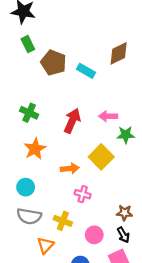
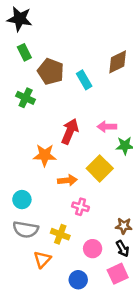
cyan rectangle: (86, 71) -> (84, 80), turned 30
green cross: (29, 113) -> (26, 98), moved
orange star: (35, 149) -> (45, 155), moved, turned 30

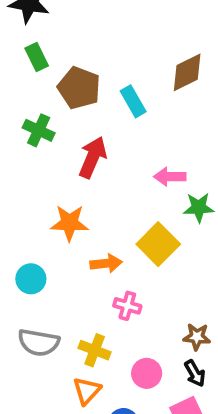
red arrow: (70, 131) -> (93, 157), moved
cyan circle: (22, 200) -> (31, 279), moved
orange triangle: (42, 259) -> (87, 391), moved

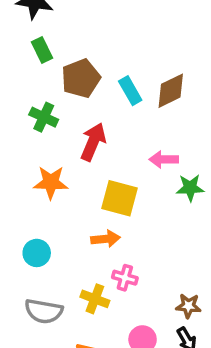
brown diamond: (187, 72) -> (171, 91), moved
brown pentagon: (79, 88) -> (81, 78), turned 30
orange star: (69, 223) -> (51, 182), moved
yellow square: (158, 244) -> (120, 198), moved, turned -30
yellow cross: (95, 350) -> (95, 299), moved

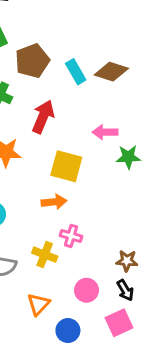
brown diamond: (171, 91) -> (111, 72), turned 44

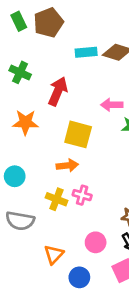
brown pentagon: (32, 61) -> (48, 23), moved
cyan rectangle: (76, 72) -> (86, 52), turned -65
yellow cross: (45, 255) -> (56, 199), moved

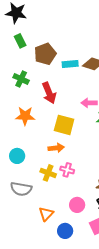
brown pentagon: (48, 23) -> (45, 54), moved
red arrow: (58, 91) -> (49, 93), turned 135

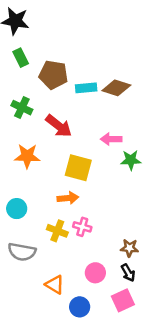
brown pentagon: (45, 54) -> (53, 75), turned 30
red arrow: (49, 93) -> (59, 126), turned -30
orange triangle: (46, 214) -> (55, 285), turned -42

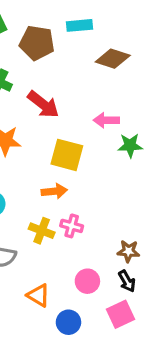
cyan rectangle: (86, 88) -> (80, 25), moved

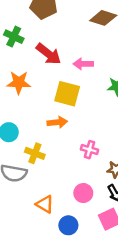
pink arrow: (106, 120) -> (83, 64), moved
pink cross: (72, 226) -> (89, 150), moved
yellow cross: (42, 231) -> (35, 153), moved

